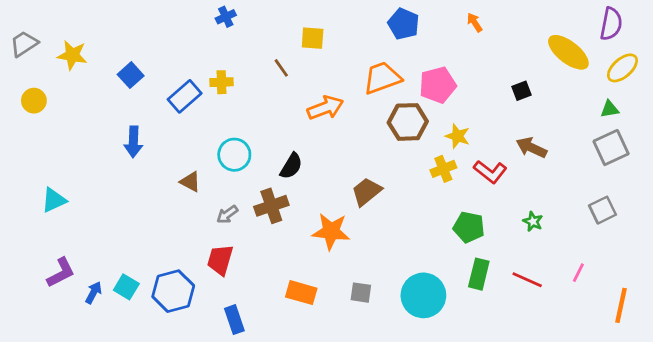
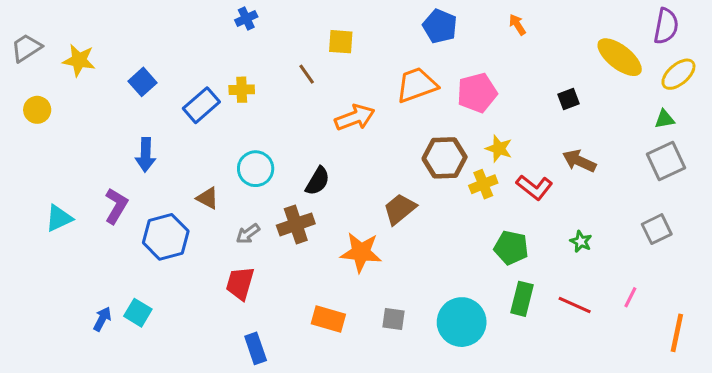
brown hexagon: (408, 122) -> (445, 158), moved
purple L-shape: (61, 273) -> (116, 206), moved, turned -32
blue hexagon: (173, 291) -> (166, 237), moved

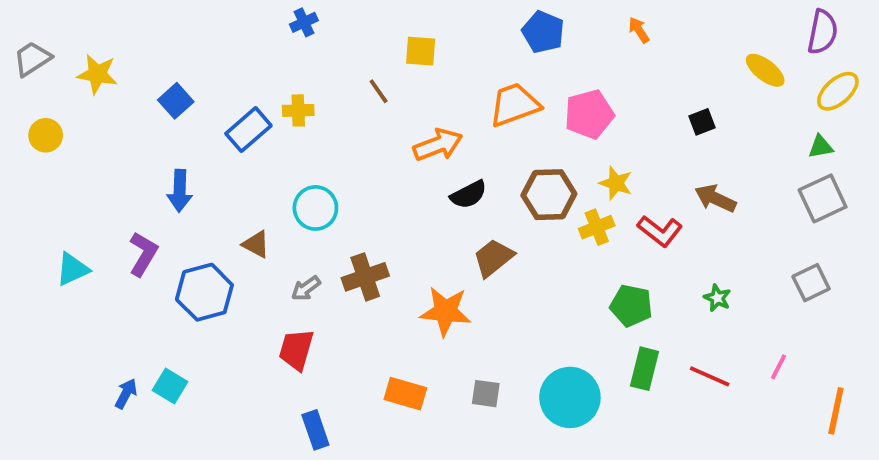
yellow ellipse: (620, 57) -> (765, 70), size x0.7
black semicircle: (318, 181) -> (469, 195), moved, turned 32

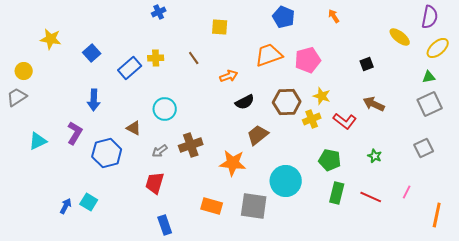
gray trapezoid: (32, 59) -> (17, 97), moved
brown line: (379, 91) -> (194, 58), moved
orange arrow: (438, 145) -> (229, 76), size x0.7
gray square: (486, 394) -> (254, 206), size x1.8
cyan circle: (570, 397) -> (286, 181), moved

